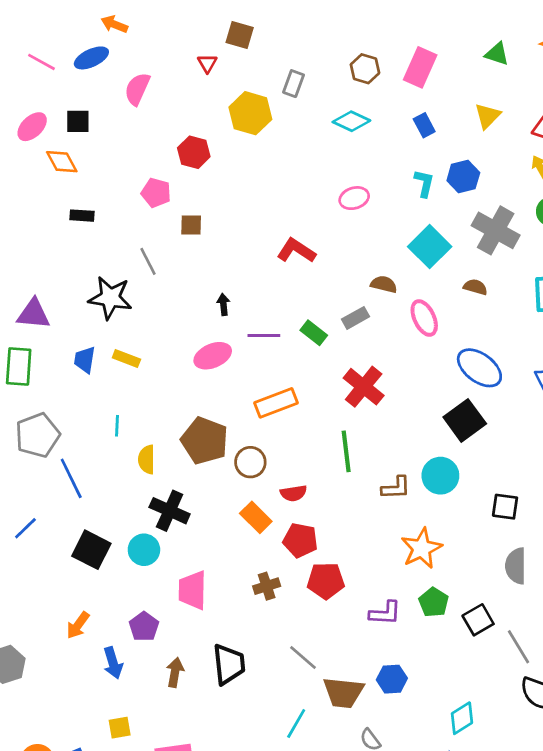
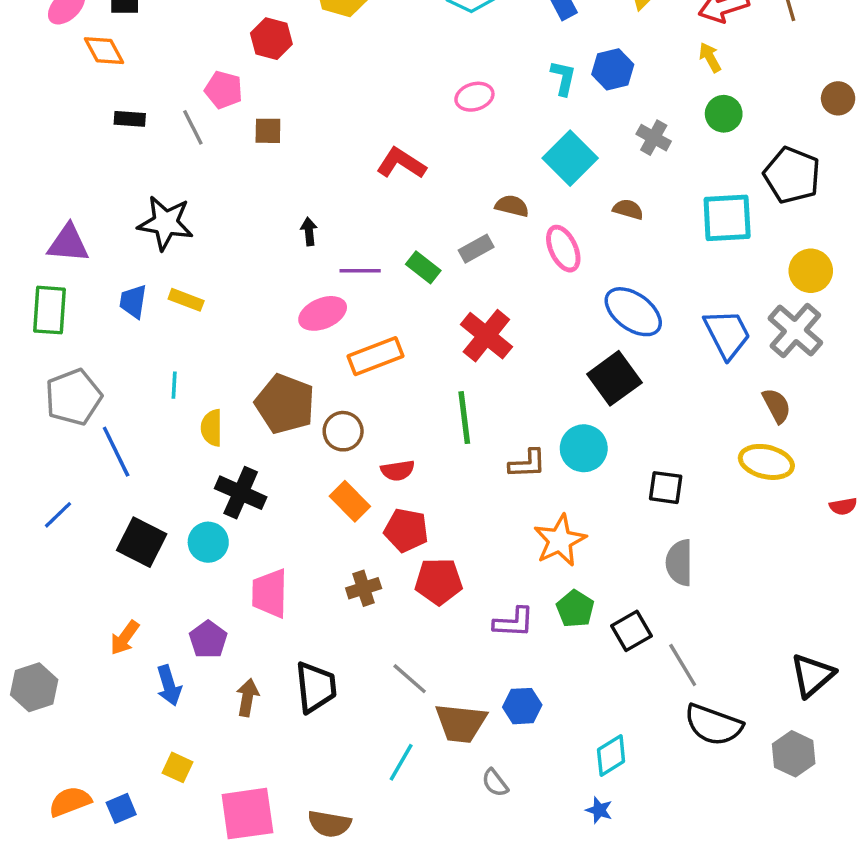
gray cross: (496, 230) -> (654, 138), size x0.6
gray line: (148, 261) -> (193, 127), moved
pink ellipse: (213, 356) -> (323, 313), moved
yellow square: (120, 728) -> (177, 767), turned 35

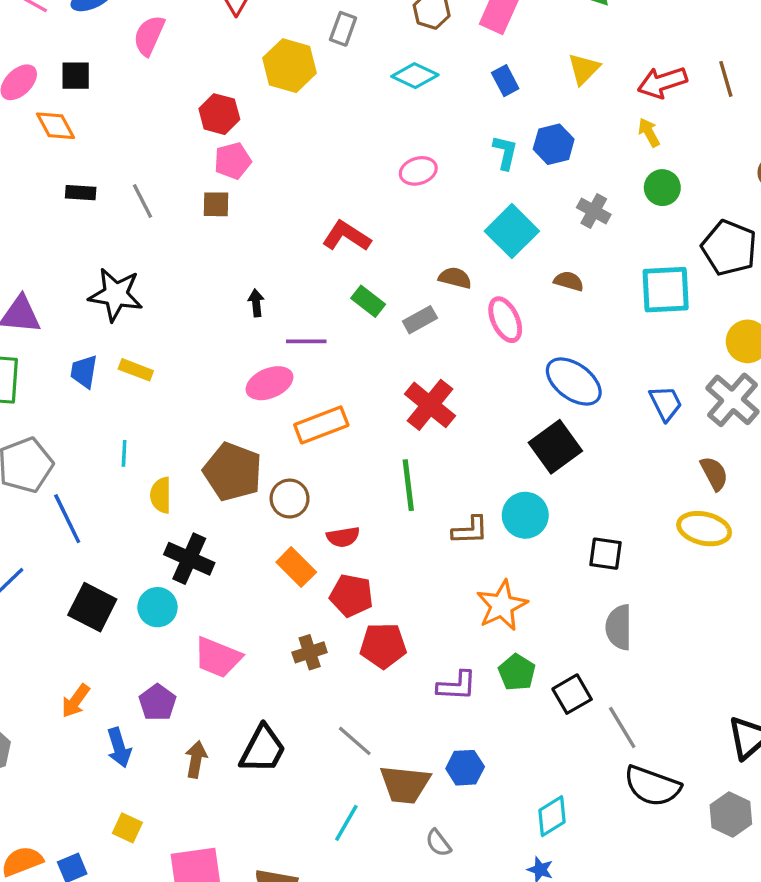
pink pentagon: (224, 90) -> (233, 161), moved, turned -30
green rectangle: (423, 267) -> (368, 301), moved
blue trapezoid: (727, 334) -> (666, 403), size x0.7
pink trapezoid: (270, 593) -> (218, 657), turned -69
black trapezoid: (316, 687) -> (263, 749), turned 34

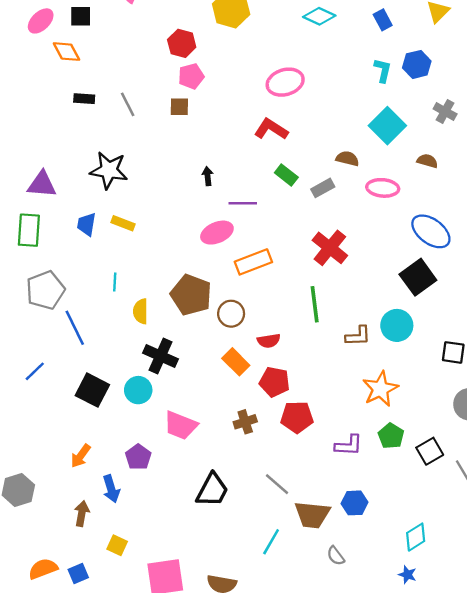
pink ellipse: (418, 171) -> (285, 82), moved, size x1.4
pink ellipse: (505, 320) -> (383, 188), turned -60
brown arrow: (196, 759) -> (82, 514), moved

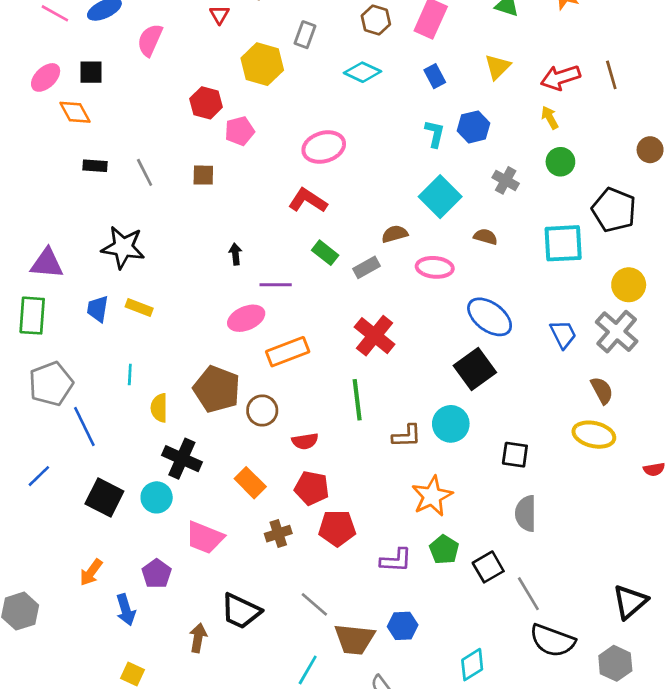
pink pentagon: (191, 76) -> (239, 131), moved
brown semicircle: (347, 159) -> (395, 234), turned -30
orange rectangle: (236, 362) -> (250, 483), moved
black trapezoid: (212, 490) -> (241, 611), turned 87
brown arrow: (82, 514) -> (198, 638), moved

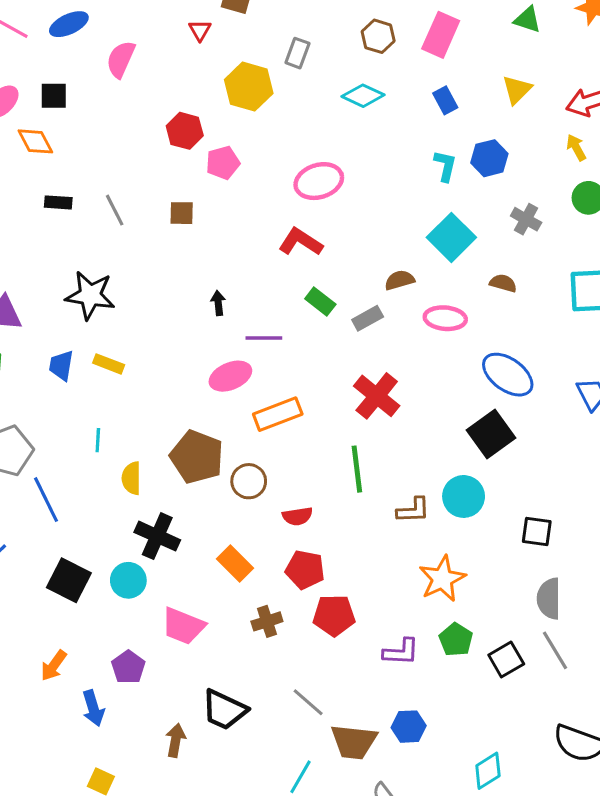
gray line: (528, 594) -> (555, 650), moved

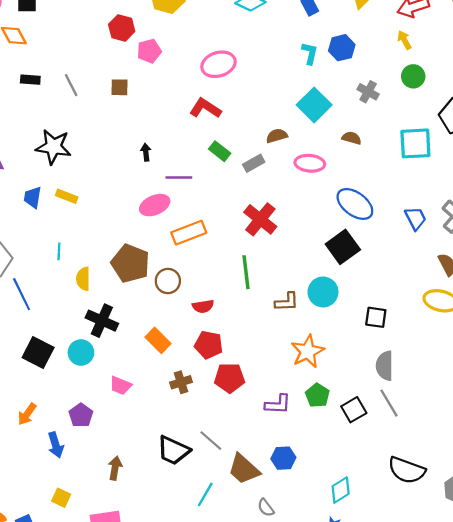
pink trapezoid: (183, 626) -> (121, 386), size x0.7
black trapezoid: (224, 710) -> (173, 450), moved
brown trapezoid: (354, 742) -> (244, 469), turned 36

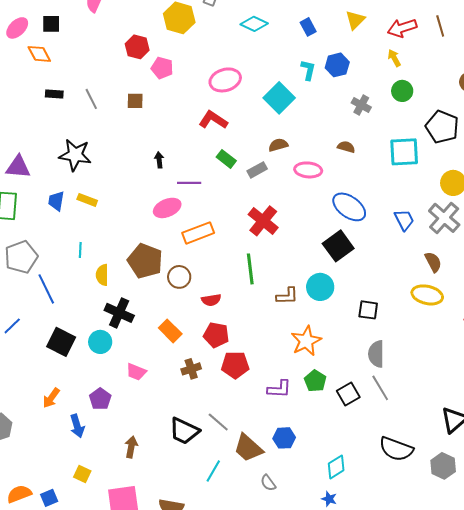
pink pentagon: (149, 51) -> (162, 68), turned 30
cyan square: (314, 105) -> (279, 98), moved

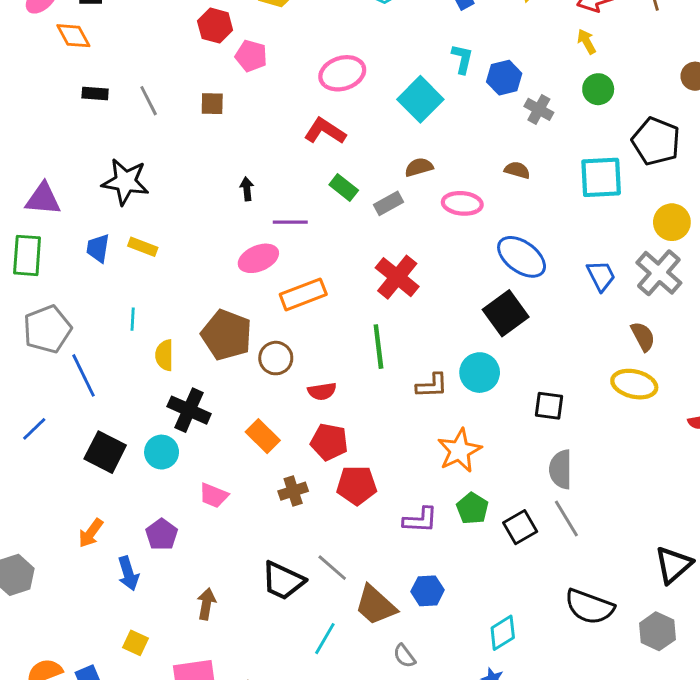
blue hexagon: (337, 65) -> (504, 78), moved

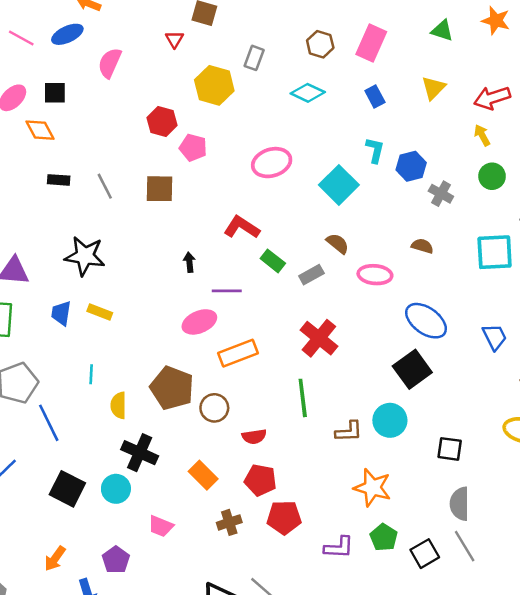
brown square: (212, 104) -> (160, 189), size x1.4
red L-shape: (325, 131) -> (242, 227), moved
brown semicircle: (419, 167) -> (338, 243), turned 55
orange star: (459, 451) -> (372, 488), turned -30

